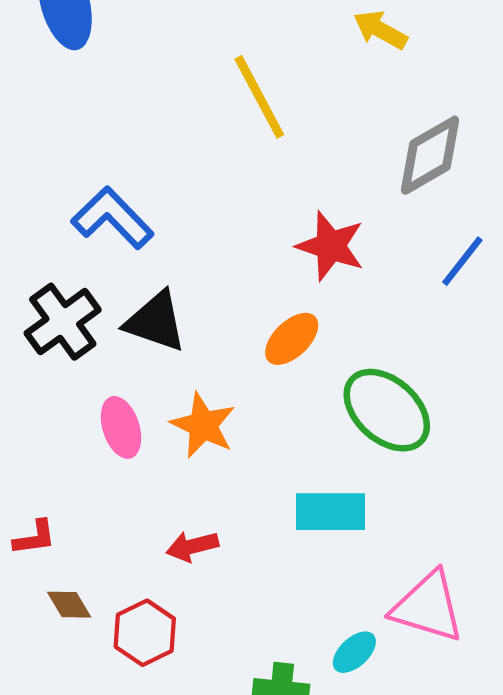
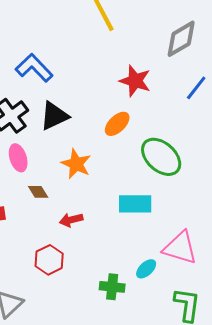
black triangle: (156, 322) -> (54, 116), turned -44
pink ellipse: (121, 427) -> (18, 158), moved
brown diamond: (69, 605) -> (38, 192), moved

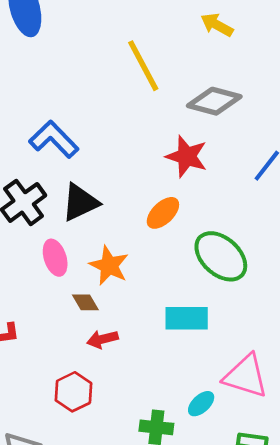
gray diamond: (181, 39) -> (214, 101), moved, turned 45
pink ellipse: (18, 158) -> (55, 258), moved
brown diamond: (38, 192) -> (85, 302), moved

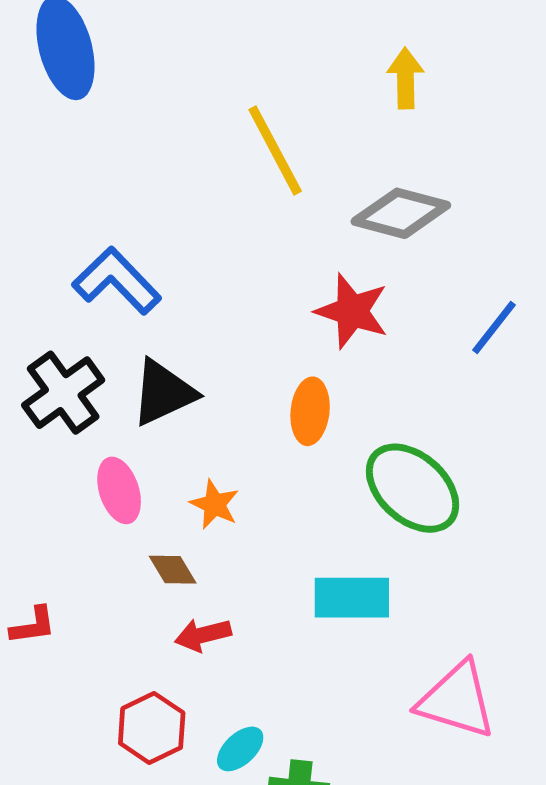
yellow arrow: (217, 25) -> (406, 78), turned 60
orange ellipse: (163, 213) -> (310, 411), turned -40
orange star: (109, 266) -> (215, 504), size x0.7
cyan ellipse: (201, 404) -> (240, 749), moved

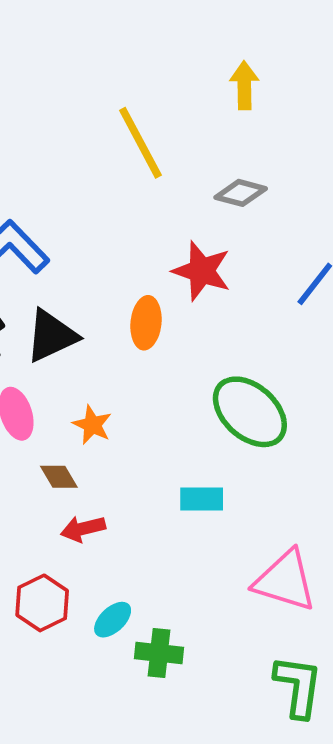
gray diamond: (401, 213) -> (241, 193), size x0.7
orange ellipse: (310, 411) -> (146, 323), moved
cyan rectangle: (352, 598) -> (202, 499), size x0.7

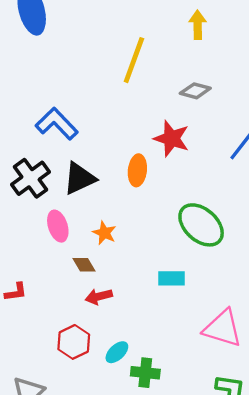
yellow line: (140, 143) -> (134, 60), turned 48

